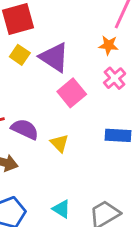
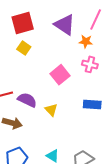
purple triangle: (54, 57) -> (65, 25), moved
pink cross: (115, 78) -> (90, 64), turned -35

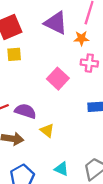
yellow square: (24, 48) -> (14, 54), turned -32
yellow triangle: (51, 110) -> (47, 130), moved

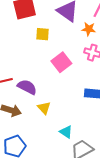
yellow square: (14, 54) -> (42, 34), moved
cyan triangle: (61, 169) -> (66, 132), moved

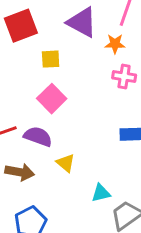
pink square: (61, 62) -> (52, 99), moved
cyan triangle: (66, 132) -> (101, 193), turned -40

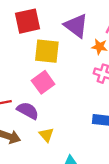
yellow square: (51, 59) -> (47, 51), size x1.6

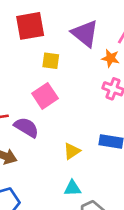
yellow square: (47, 51) -> (51, 61), size x0.6
yellow triangle: (46, 135) -> (72, 151), moved, turned 35

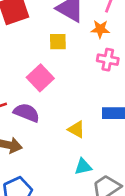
yellow square: (51, 61) -> (58, 42), moved
yellow triangle: (72, 151) -> (76, 129), turned -48

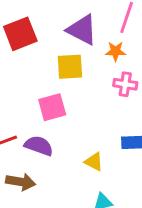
yellow square: (58, 42) -> (70, 67), size x1.4
pink square: (40, 78) -> (52, 107), turned 30

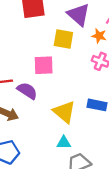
yellow triangle: (94, 162) -> (64, 112), size x1.6

